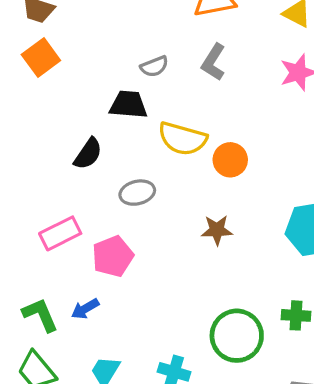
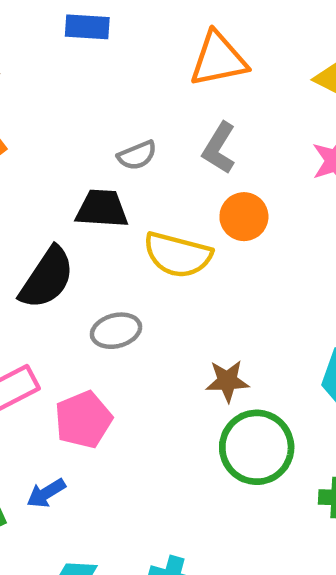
black semicircle: (88, 154) -> (47, 278), size x1.4
orange circle: (230, 160) -> (244, 217), moved
green circle: (237, 336) -> (257, 447), moved

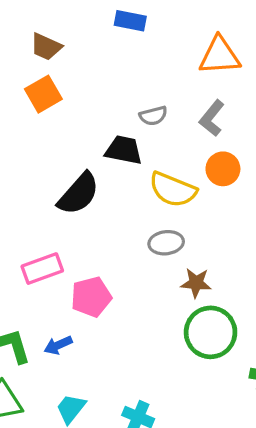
gray ellipse: (116, 331) -> (166, 243), moved

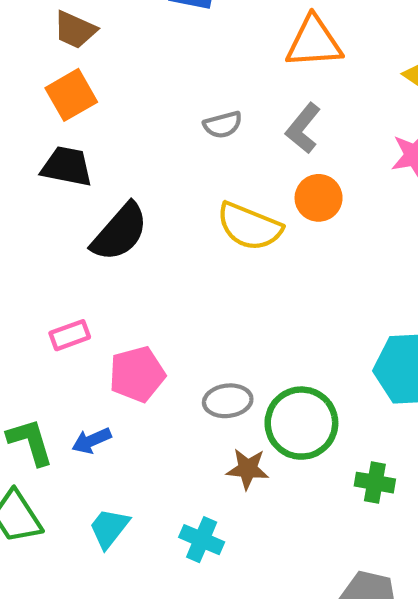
black trapezoid: (124, 150) -> (67, 167), moved
gray ellipse: (166, 243) -> (228, 401), moved
pink rectangle: (42, 269) -> (70, 335), size x0.7
brown star: (196, 283) -> (248, 469), moved

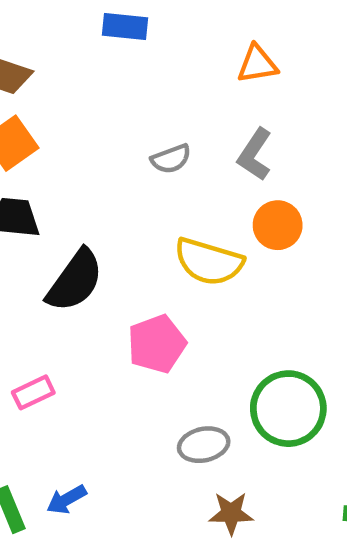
orange triangle: (314, 42) -> (257, 64), size x0.7
pink pentagon: (137, 374) -> (157, 344), moved
green circle: (301, 423) -> (288, 409), moved

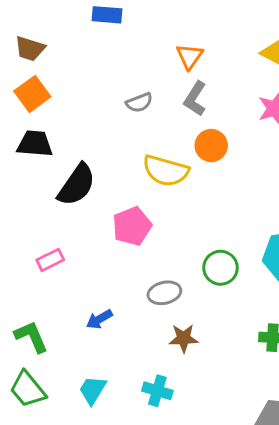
orange triangle: (257, 64) -> (190, 56), moved, turned -44
green circle: (288, 409) -> (220, 268), size x0.7
blue arrow: (66, 500) -> (99, 319), moved

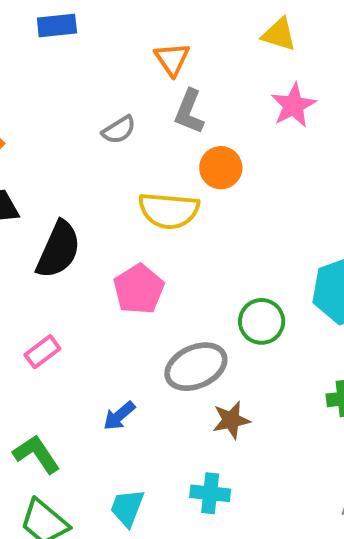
gray ellipse: (164, 293) -> (196, 367), size x1.4

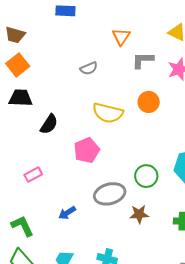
gray L-shape: (189, 112) -> (143, 60), moved, turned 60
orange circle: (221, 168) -> (149, 102), moved
black semicircle: (58, 250) -> (49, 124), size x0.7
brown star: (231, 420) -> (139, 214), moved

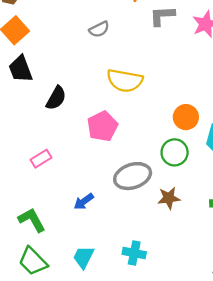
black trapezoid: (20, 98) -> (21, 69), turned -110
orange circle: (149, 102) -> (186, 117), moved

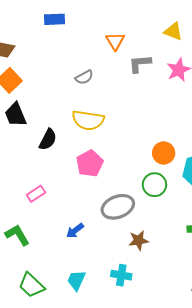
yellow semicircle: (125, 81) -> (88, 120), moved
brown star: (169, 198) -> (139, 240), moved
green L-shape: (32, 220) -> (17, 235), moved

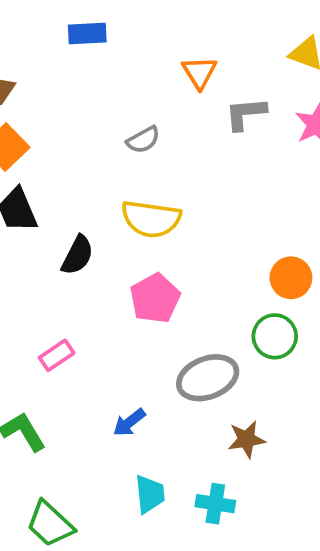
cyan trapezoid: (76, 280) -> (150, 494), moved, turned 150

